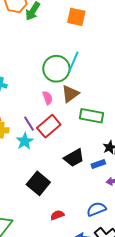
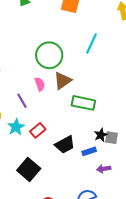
cyan line: (73, 62) -> (91, 44), moved
purple line: (29, 124) -> (22, 101), moved
red rectangle: (49, 126) -> (38, 130), moved, size x0.7

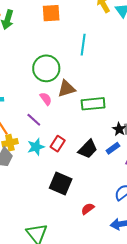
brown triangle: (63, 81) -> (67, 89), turned 36
cyan star: (16, 127) -> (36, 147), turned 30

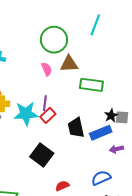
purple line: (34, 120) -> (45, 103), moved, turned 42
cyan star: (36, 147) -> (26, 114), size x1.4
blue rectangle: (113, 148) -> (101, 133), size x1.5
black trapezoid: (88, 149) -> (76, 128), turned 110

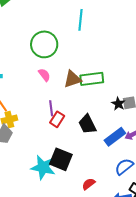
brown triangle: (69, 64) -> (72, 79), moved
cyan star: (26, 114) -> (43, 167), moved, turned 30
blue rectangle: (101, 133) -> (115, 137), moved

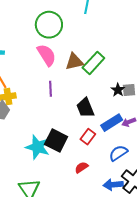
pink semicircle: (44, 75) -> (47, 55), size x1.6
green rectangle: (92, 79) -> (93, 63), turned -45
red rectangle: (57, 119) -> (88, 137), moved

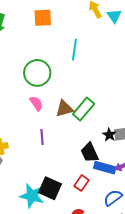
pink semicircle: (47, 55) -> (36, 103), size x0.7
black trapezoid: (85, 108) -> (90, 153), moved
blue rectangle: (112, 123) -> (105, 168), turned 50

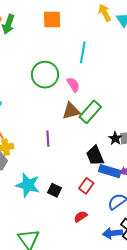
pink semicircle: (36, 103) -> (73, 85), moved
black square: (50, 188) -> (55, 190), size x0.6
cyan star: (32, 196) -> (28, 185), moved

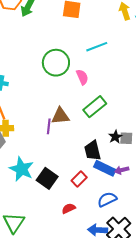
cyan line: (83, 52) -> (97, 47), turned 50
brown triangle: (71, 111) -> (60, 116), moved
black square: (55, 190) -> (47, 178), size x1.5

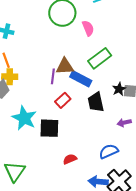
blue rectangle: (105, 168) -> (81, 79), moved
black square: (47, 178) -> (49, 128), turned -35
red rectangle: (79, 179) -> (63, 100), moved

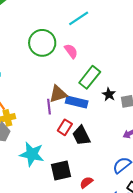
black star: (119, 89) -> (109, 94), moved
black trapezoid: (96, 102) -> (81, 136), moved
black square: (49, 128) -> (61, 171), moved

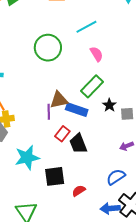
pink semicircle: (71, 51) -> (97, 54), moved
cyan star: (32, 154) -> (27, 157), turned -30

